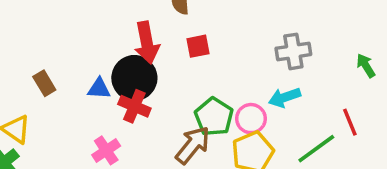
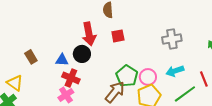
black circle: (134, 78) -> (82, 54), size x0.7
cyan arrow: (285, 97) -> (175, 71), moved
red cross: (134, 106) -> (71, 78), moved

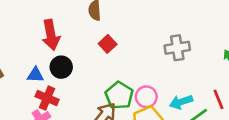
red arrow: (89, 34) -> (51, 35), moved
red square: (118, 36) -> (108, 44), turned -32
cyan arrow: (175, 71) -> (181, 102), moved

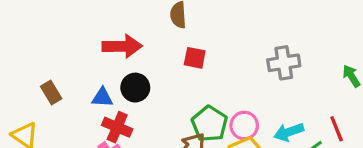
red arrow: (51, 35) -> (122, 46), turned -80
red square: (108, 44) -> (195, 58), turned -36

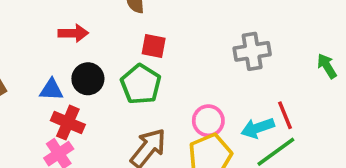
red arrow: (122, 46) -> (73, 33), size x0.7
green pentagon: (210, 124) -> (141, 84), moved
red line: (337, 129) -> (285, 115), moved

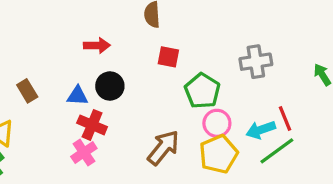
green pentagon: (141, 84) -> (202, 91), moved

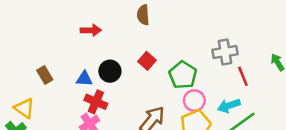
red arrow: (97, 45) -> (91, 30), moved
red square: (168, 57) -> (147, 61), moved, turned 30
red line: (285, 118) -> (243, 76), moved

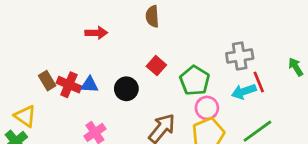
black circle: (110, 71) -> (126, 89), moved
red cross: (96, 102) -> (69, 85), moved
cyan arrow: (229, 106) -> (244, 92), moved

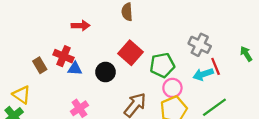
gray cross: (240, 56) -> (200, 45), turned 35
red square: (156, 66) -> (130, 53), size x1.5
green pentagon: (195, 81) -> (162, 65), turned 30
red cross: (69, 85) -> (64, 56), moved

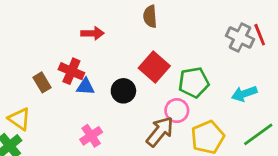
gray cross: (200, 45) -> (240, 37), moved
red line: (216, 66) -> (260, 35), moved
pink circle: (172, 88) -> (177, 111), moved

